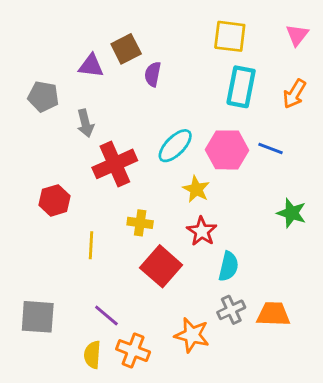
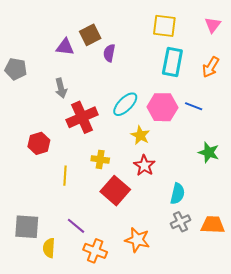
gray pentagon: (43, 97) -> (16, 69), moved
cyan semicircle: (228, 266) -> (178, 194), moved
gray cross: (231, 310) -> (181, 222), moved
orange trapezoid: (273, 314) -> (213, 225), moved
yellow semicircle: (92, 355) -> (49, 248), moved

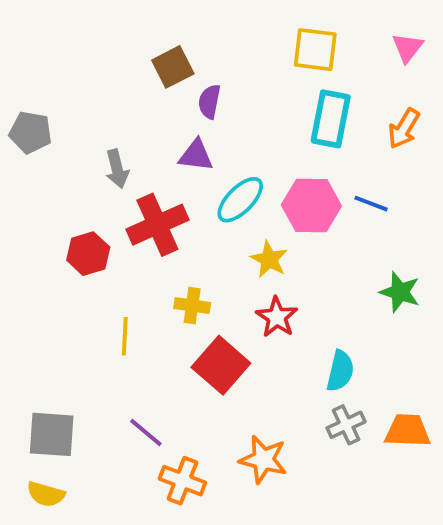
purple triangle: (65, 47) -> (196, 155), moved
red hexagon: (39, 143) -> (88, 254), moved
yellow semicircle: (49, 248) -> (46, 494), moved, turned -78

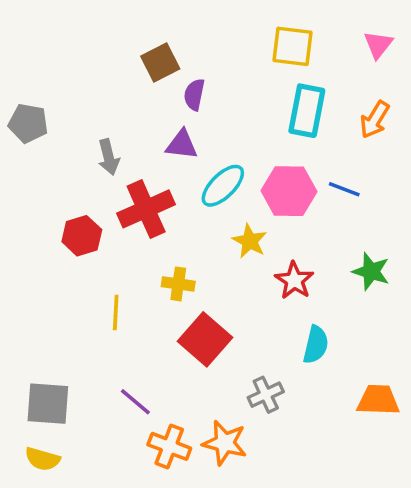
red star: (277, 317) -> (294, 280), moved
gray cross: (346, 425) -> (266, 395), moved
orange star: (263, 459) -> (225, 443), moved

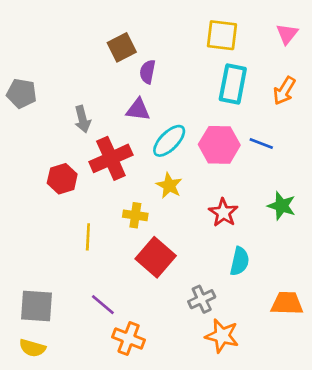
yellow star: (250, 241) -> (169, 185), moved
orange star: (225, 443) -> (222, 336), moved

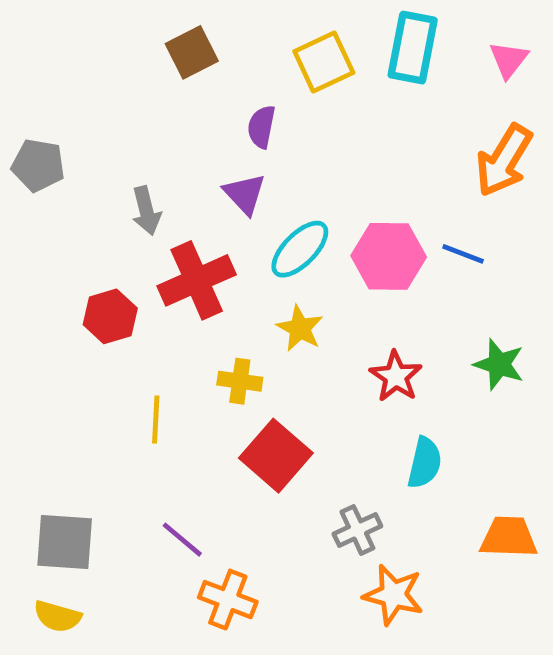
yellow square: (222, 35) -> (324, 62), moved, turned -32
brown square: (122, 47) -> (192, 52), moved
cyan rectangle: (233, 84) -> (413, 48), moved
orange arrow: (284, 91) -> (504, 160), size x1.4
purple triangle: (138, 110) -> (245, 194), turned 40

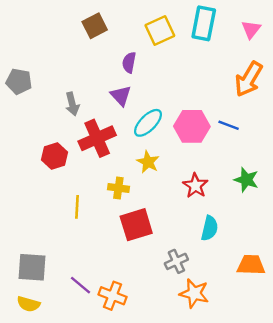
red square: (276, 456) -> (136, 225), turned 32
purple line: (182, 540) -> (81, 285), moved

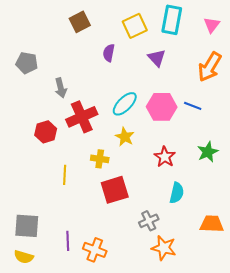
gray pentagon: (19, 81) -> (27, 63), moved
purple triangle: (121, 96) -> (157, 58), moved
green star: (246, 180) -> (208, 152), turned 30
purple line: (81, 285) -> (68, 241), turned 48

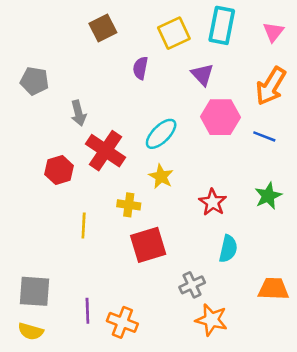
blue line: (193, 106) -> (264, 136), moved
pink hexagon: (162, 107) -> (220, 117), moved
red cross: (82, 117) -> (106, 151), turned -32

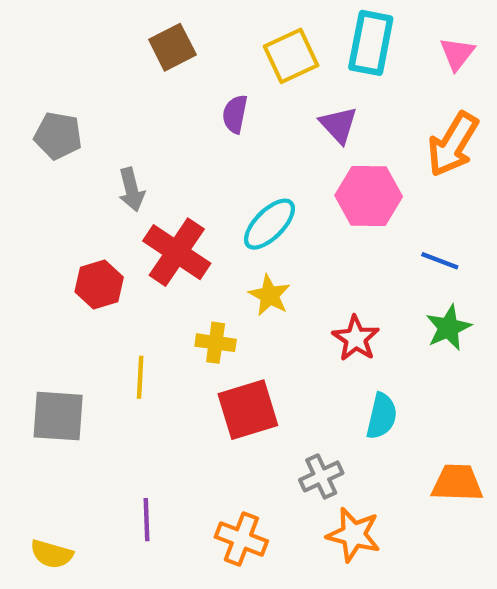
blue line: (264, 136) -> (440, 261), moved
gray square: (35, 291) -> (58, 416), moved
orange cross: (122, 322) -> (241, 539), moved

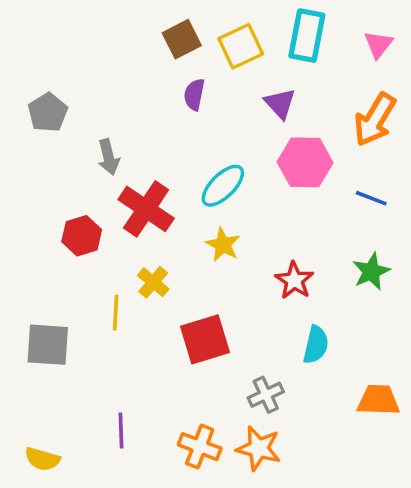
brown square: (172, 47) -> (182, 39), moved
gray pentagon: (58, 136) -> (48, 112), turned 30
blue line: (440, 261) -> (371, 198), moved
yellow cross: (216, 343) -> (153, 282), moved, turned 32
orange star: (354, 535) -> (259, 448), moved

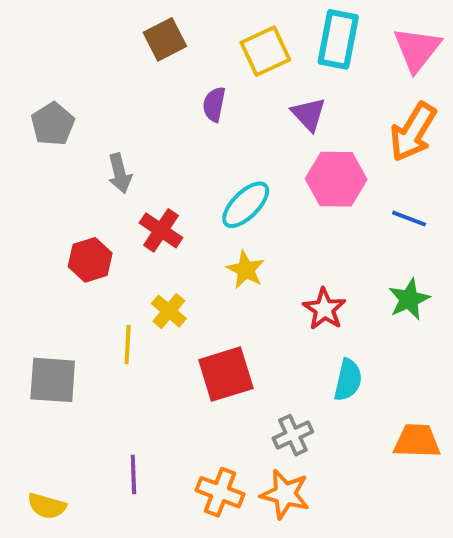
brown square: (182, 39) -> (165, 39), moved
pink triangle: (378, 44) -> (417, 49), size x1.5
red cross: (146, 209) -> (161, 230), size x0.7

